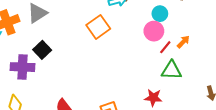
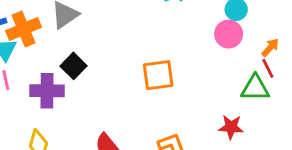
orange square: (98, 27) -> (158, 75), moved, turned 30
red line: (165, 47) -> (268, 68), moved, turned -64

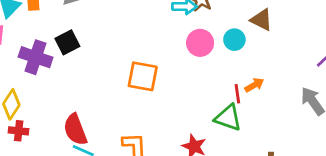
pink circle: (229, 34) -> (200, 43), moved
red line: (268, 68) -> (237, 94), moved

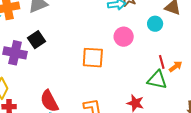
pink circle: (200, 43) -> (124, 37), moved
orange arrow: (254, 85) -> (176, 66), moved

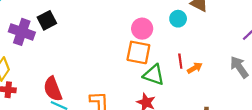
orange square: (93, 58) -> (138, 52), moved
green triangle: (157, 80) -> (154, 75), moved

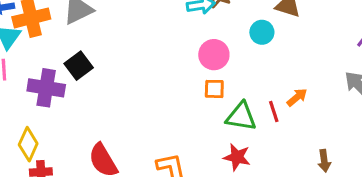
orange square: (138, 52) -> (214, 89), size x0.6
red line: (180, 61) -> (274, 112), moved

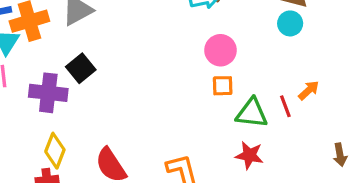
cyan circle: (262, 32) -> (290, 23), moved
yellow diamond: (28, 144) -> (55, 151), moved

